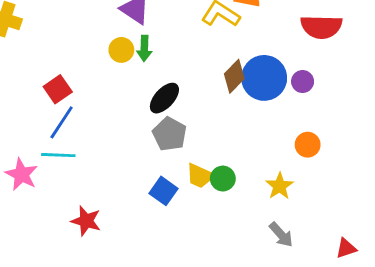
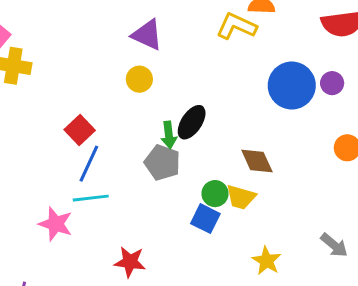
green arrow: (144, 48) -> (169, 135), moved
brown diamond: (234, 76) -> (257, 161), moved, turned -60
gray pentagon: (170, 134) -> (162, 163), moved
green circle: (223, 179) -> (215, 194), moved
yellow star: (280, 186) -> (267, 261), moved

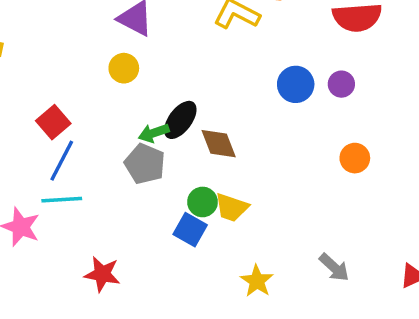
blue circle: (292, 86) -> (296, 84), size x0.7
green arrow: (169, 135) -> (154, 133), turned 75
brown diamond: (257, 161) -> (219, 144), moved

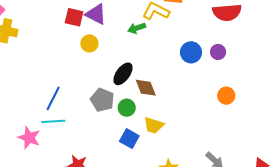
red square: (53, 122) -> (74, 17), moved, turned -36
green arrow: (154, 133) -> (137, 28), moved
green circle: (203, 202) -> (127, 108), moved

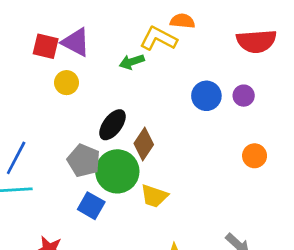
brown diamond: (146, 88) -> (144, 144), turned 55
green circle: (127, 108) -> (117, 171), size x1.8
blue square: (129, 139) -> (91, 206), moved

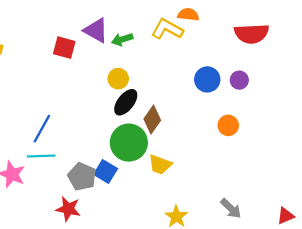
red square: (46, 46) -> (64, 48), moved
green arrow: (132, 62) -> (122, 39), moved
yellow circle: (67, 83) -> (118, 79), moved
orange circle: (255, 156) -> (228, 125), moved
gray pentagon: (84, 160) -> (82, 177), moved

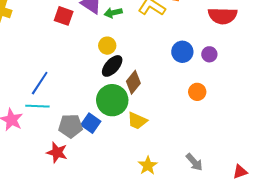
gray pentagon: (82, 177) -> (71, 126), turned -30

